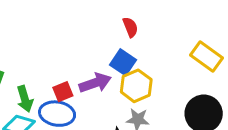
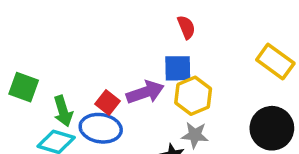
blue square: (123, 62) -> (178, 68), turned -35
red square: (63, 92) -> (108, 103), turned -30

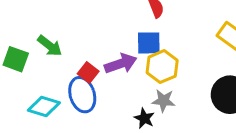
green arrow: (63, 111) -> (50, 46), moved, turned -35
blue ellipse: (101, 128) -> (82, 95), turned 64

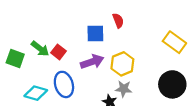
blue square: (149, 43) -> (95, 34), moved
red square: (88, 73) -> (59, 52), moved

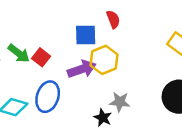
yellow hexagon: (122, 64) -> (104, 60), moved
blue ellipse: (64, 84) -> (48, 97), turned 35

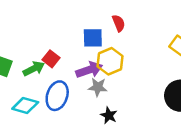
green arrow: (19, 53) -> (34, 69), moved, turned -65
gray star: (120, 102) -> (98, 87), moved

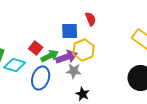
green arrow: (34, 69) -> (50, 56), moved
cyan diamond: (25, 106) -> (15, 65), moved

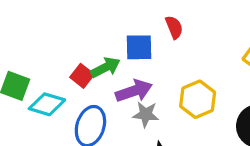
yellow hexagon: (84, 50) -> (198, 99), moved
green arrow: (50, 56) -> (106, 67), moved

